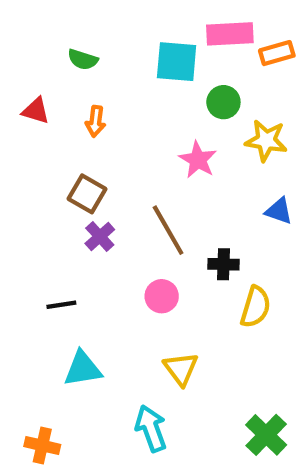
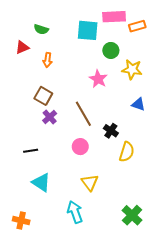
red triangle: (36, 111) -> (22, 47), moved, turned -40
black cross: (223, 264) -> (111, 131), turned 32
cyan triangle: (83, 369) -> (41, 182), turned 42

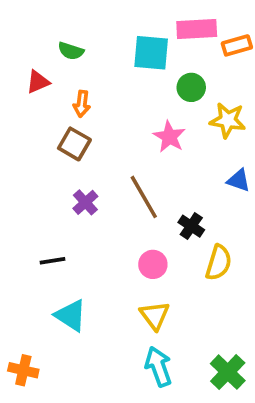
brown square: (43, 96) -> (74, 144), moved
pink circle: (80, 147) -> (153, 264), moved
cyan arrow: (75, 212) -> (158, 367), moved
orange cross: (21, 220) -> (23, 370), moved

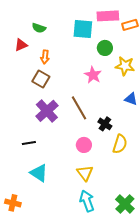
purple cross: (85, 202) -> (47, 111), size x1.6

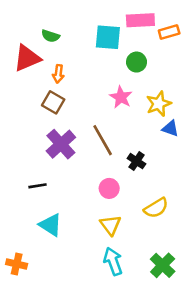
red triangle: (21, 45) -> (27, 58), size x1.6
yellow star: (125, 66) -> (159, 104), moved, turned -30
yellow semicircle: (120, 144) -> (156, 208), moved, turned 42

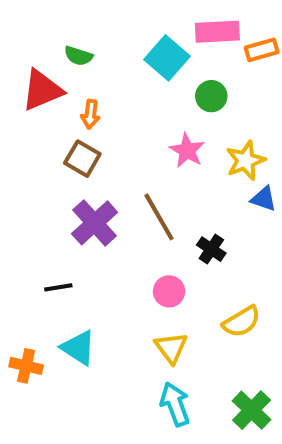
cyan square: (108, 37) -> (167, 58), turned 36
orange cross: (17, 264) -> (26, 366), moved

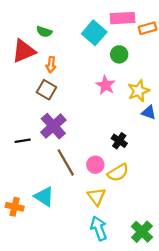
brown line: (159, 217) -> (66, 162), moved
black line: (58, 287) -> (23, 141), moved
yellow semicircle: (241, 322) -> (118, 173), moved

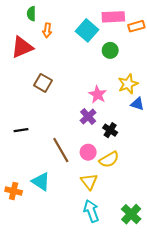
green semicircle: (44, 32) -> (31, 14), moved, turned 72
orange arrow: (51, 65) -> (47, 30), moved
pink star: (106, 85) -> (98, 94), moved
purple cross: (53, 126) -> (88, 116), moved, size x0.7

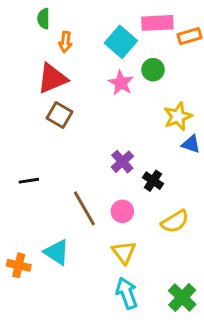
red triangle: (22, 47) -> (52, 78), moved
pink star: (98, 94) -> (121, 83), moved
yellow semicircle: (109, 160) -> (175, 222), moved

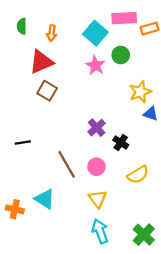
green semicircle: (43, 19) -> (22, 26), moved

